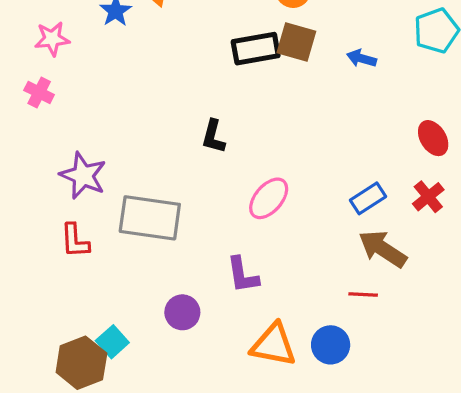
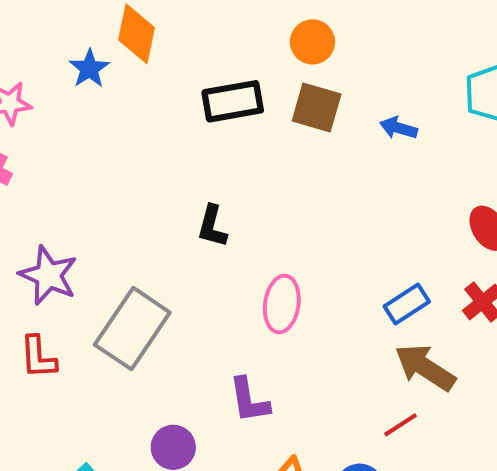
black rectangle: (256, 49) -> (233, 101), moved
pink ellipse: (269, 198) -> (282, 304), turned -33
gray rectangle: (150, 218) -> (132, 329), turned -64
red line: (363, 294) -> (401, 425), turned -36

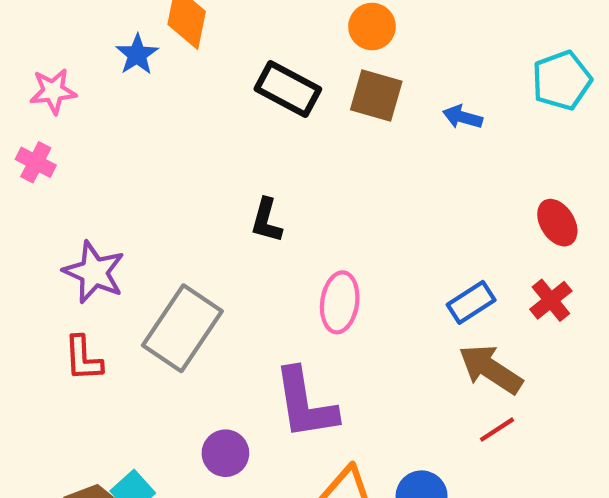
black rectangle: (233, 101) -> (288, 89), turned 38
purple L-shape: (249, 400) -> (305, 404), size x1.5
red line: (401, 425) -> (497, 430), moved

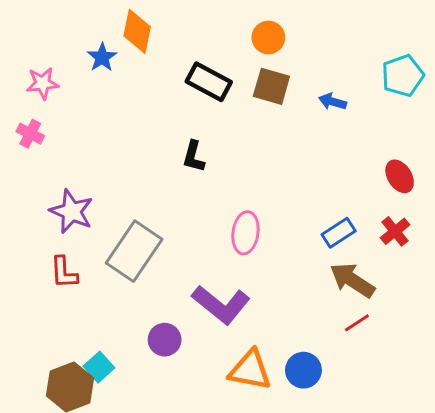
black L-shape: (266, 220) -> (194, 157), moved
purple L-shape: (305, 404) -> (221, 305), turned -42

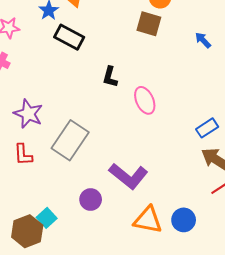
black rectangle: (209, 82) -> (69, 37), moved
brown square: (271, 86) -> (149, 24), moved
blue arrow: (332, 102) -> (203, 40), turned 30
pink ellipse: (245, 233) -> (145, 100), moved, turned -32

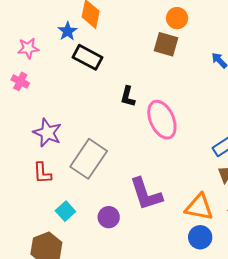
pink ellipse: (145, 100) -> (162, 120), size x1.4
purple L-shape: (128, 176) -> (146, 194), turned 33
cyan square: (47, 218) -> (65, 211), moved
orange triangle: (148, 220) -> (199, 207), moved

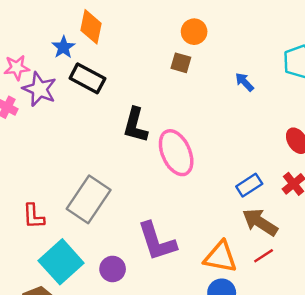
brown square: (166, 44) -> (181, 63), size x0.7
black L-shape: (128, 97) -> (135, 125), size x1.4
purple star: (47, 133) -> (39, 89), moved
cyan square: (65, 211) -> (61, 262), size x1.8

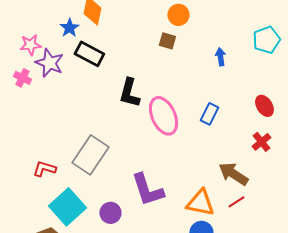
blue arrow: (244, 82) -> (220, 57), turned 36
blue rectangle: (249, 185) -> (209, 114), moved, turned -30
red L-shape: (33, 216) -> (44, 169), turned 110

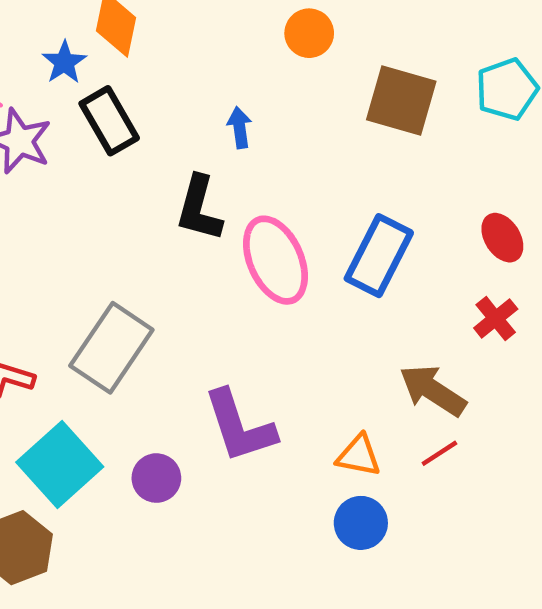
brown square: (167, 41) -> (401, 101), moved, size x1.8
black rectangle: (89, 54) -> (109, 121), turned 32
blue arrow: (220, 57) -> (240, 128), moved
blue rectangle: (209, 114) -> (379, 256), size x1.6
orange triangle: (200, 203) -> (359, 456), size x0.7

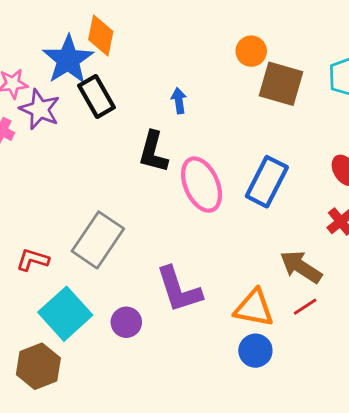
orange circle: (309, 33) -> (251, 51), moved
blue star: (64, 62) -> (68, 60), size x1.8
orange triangle: (359, 456) -> (254, 308), size x1.4

